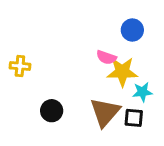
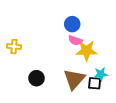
blue circle: (132, 30) -> (72, 24), moved
cyan star: (142, 92) -> (101, 74), moved

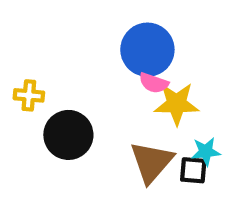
blue circle: (72, 24) -> (147, 50), size x1.6
black circle: (37, 78) -> (68, 135), moved, size x1.5

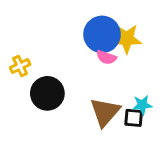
yellow cross: (29, 95) -> (20, 66), turned -30
yellow star: (177, 104) -> (126, 39), moved

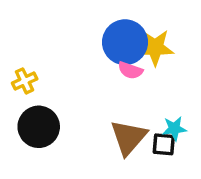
black circle: (47, 93) -> (39, 127), moved

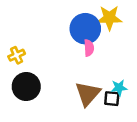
yellow star: (155, 47) -> (109, 18), moved
pink semicircle: (130, 70) -> (89, 48), turned -112

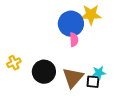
yellow cross: (17, 55) -> (14, 63), moved
black circle: (26, 87) -> (44, 72), moved

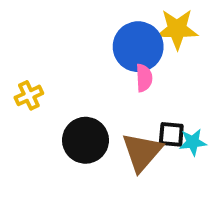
yellow cross: (14, 63) -> (29, 95), moved
black square: (93, 82) -> (171, 134), moved

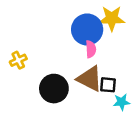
cyan star: (193, 142) -> (122, 102), moved
brown triangle: (142, 152) -> (90, 79), moved, turned -44

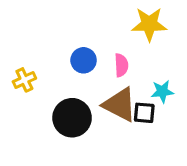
blue circle: (87, 30) -> (84, 60), moved, size x0.6
cyan star: (122, 102) -> (162, 91), moved

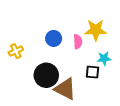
yellow star: (149, 24) -> (96, 30), moved
brown triangle: (120, 105) -> (65, 89), moved

